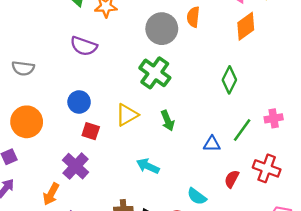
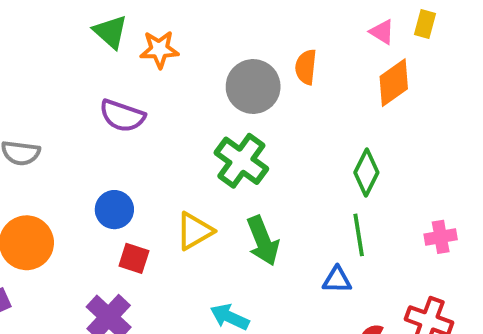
green arrow: (168, 121) -> (263, 241), size x1.4
green line: (242, 130) -> (359, 235), moved, turned -45

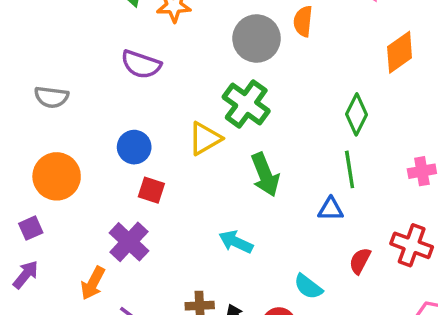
orange diamond: (394, 83) -> (400, 52), moved
yellow triangle: (195, 231) -> (205, 138), moved

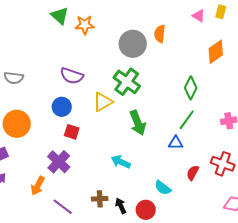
purple semicircle: (141, 64) -> (72, 76), moved
green line: (350, 169) -> (187, 120), turned 45

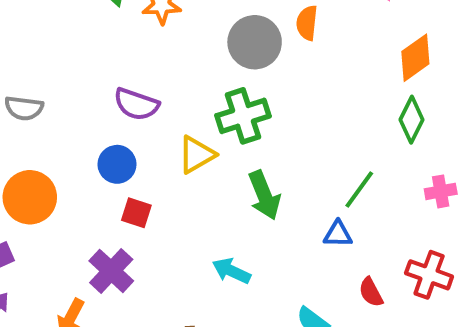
green cross: (127, 82) -> (243, 116), turned 36
green diamond: (191, 88) -> (412, 120), moved
red semicircle: (193, 173) -> (371, 292), turned -56

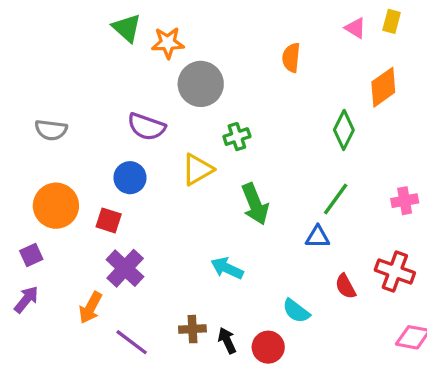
gray circle: (255, 42) -> (201, 84), moved
green cross: (243, 116) -> (237, 137), size x0.6
green diamond: (412, 120) -> (344, 130), moved
red square: (136, 213) -> (109, 220), moved

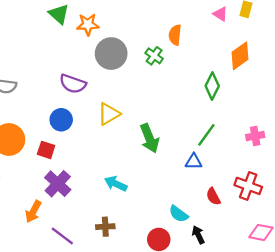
green cross: (237, 137) -> (154, 56), moved, turned -36
cyan arrow: (227, 268) -> (116, 184), moved
black arrow: (227, 341) -> (198, 235), moved

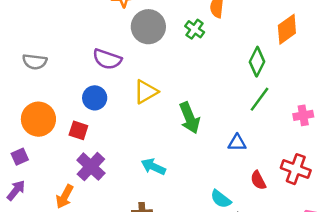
green line: (206, 135) -> (259, 99), moved

